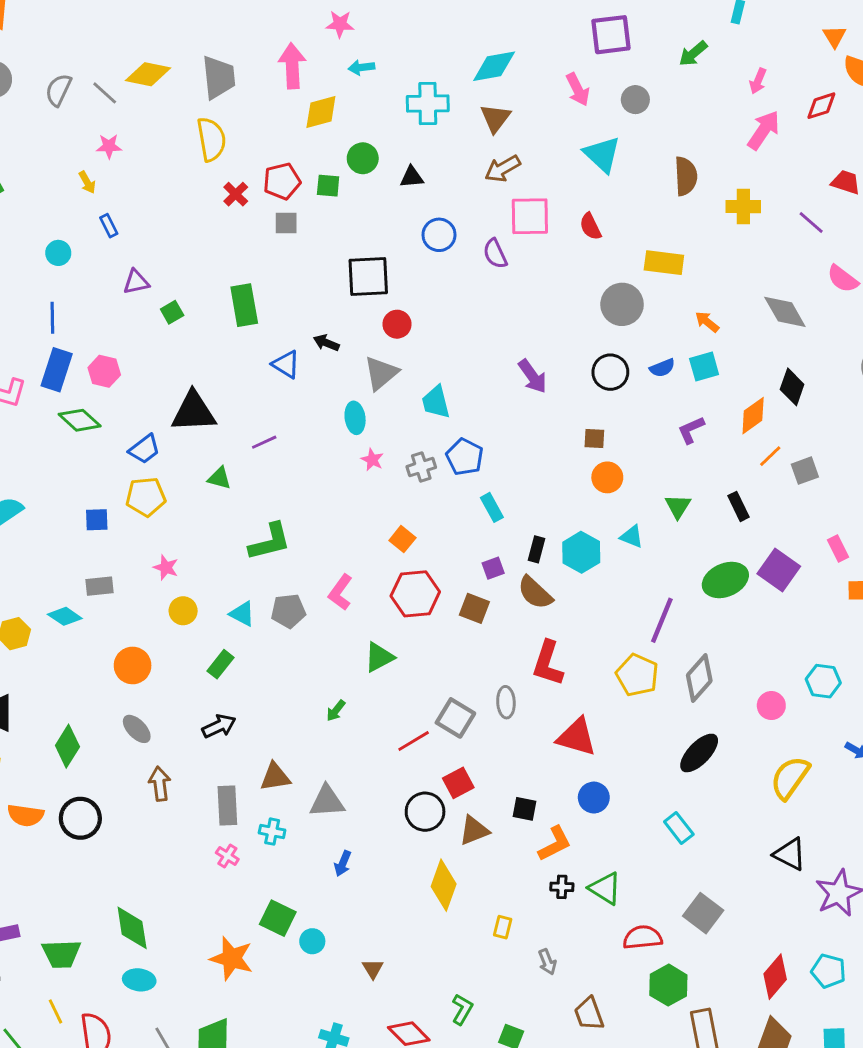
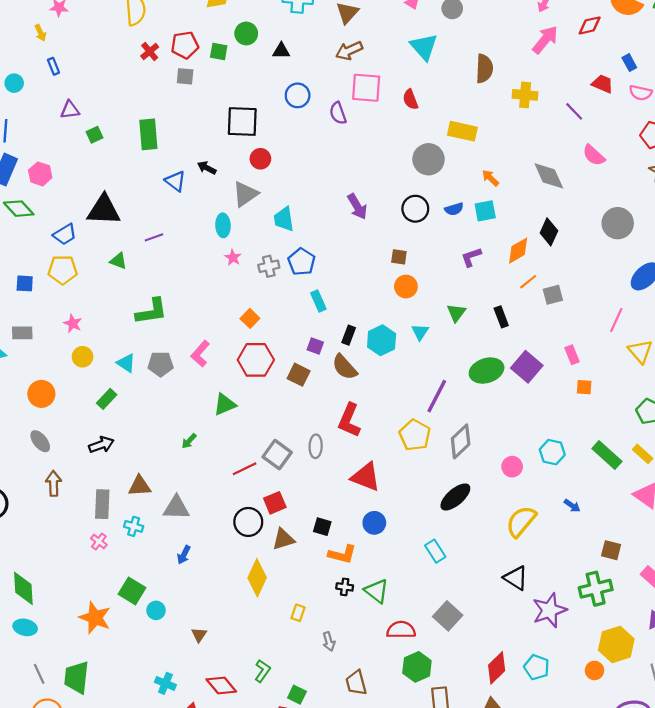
cyan triangle: (632, 537) -> (420, 332), turned 36
purple square: (493, 568) -> (315, 346), turned 35
orange L-shape: (555, 844) -> (342, 554), turned 36

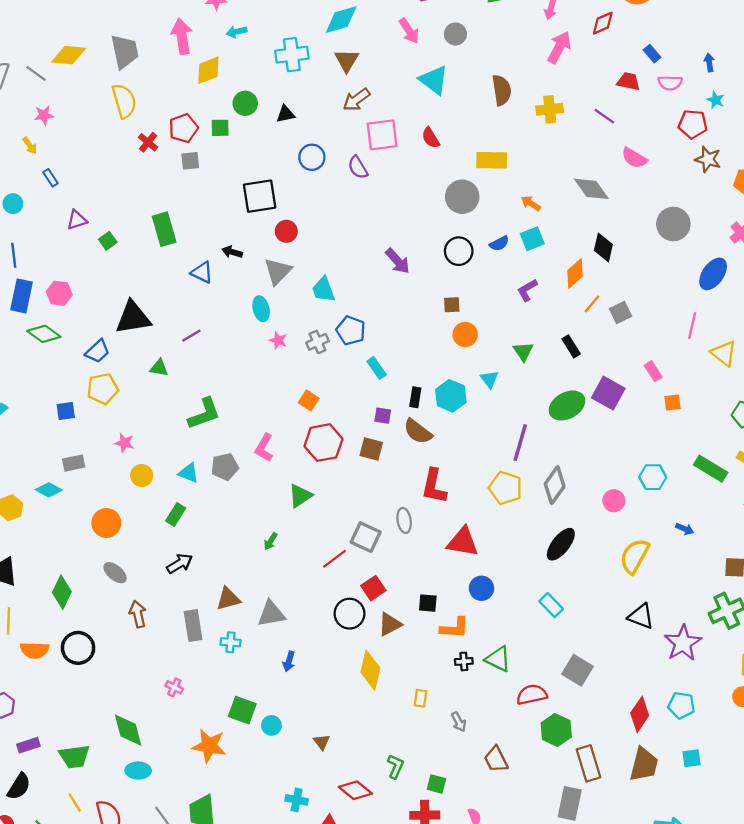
pink cross: (99, 541) -> (174, 687), moved

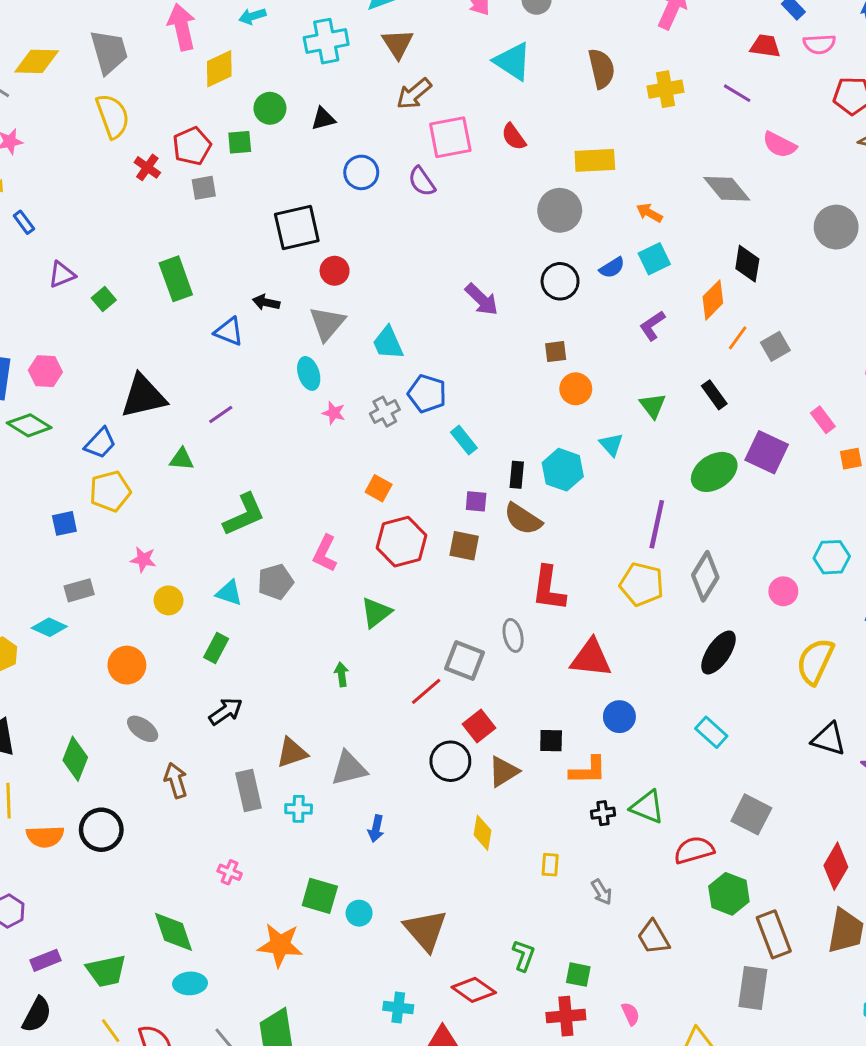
green arrow: (271, 541) -> (342, 674), turned 144
yellow diamond: (370, 670) -> (483, 833), size x0.7
brown triangle: (322, 742) -> (426, 930), size x2.0

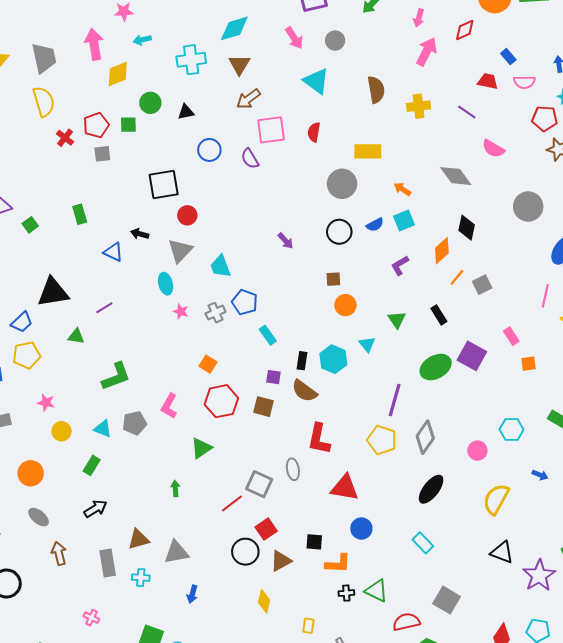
red semicircle: (514, 137) -> (314, 132), turned 42
green rectangle: (176, 279) -> (80, 214), size x0.7
purple arrow: (482, 299) -> (286, 241), size x0.7

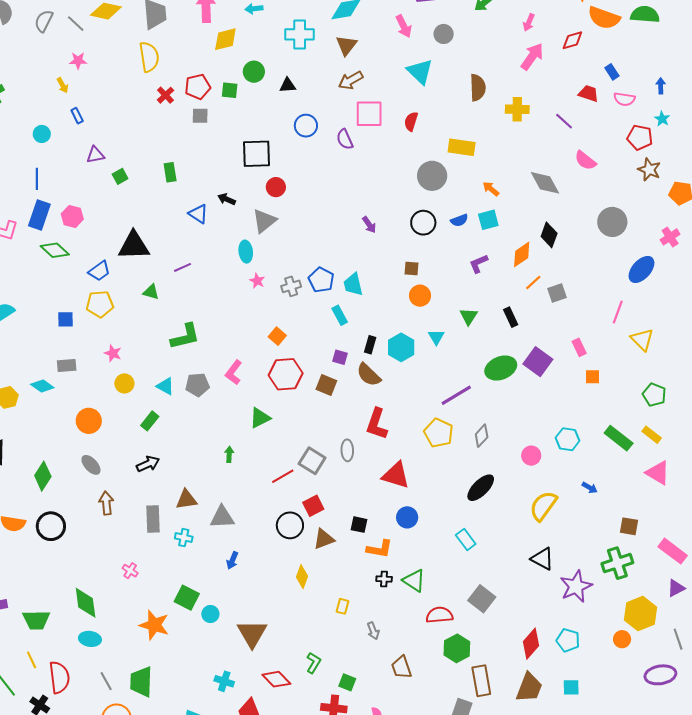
cyan trapezoid: (220, 266) -> (353, 284), moved
purple line: (395, 400) -> (456, 395), turned 36
gray diamond: (425, 437) -> (482, 436), size x0.7

